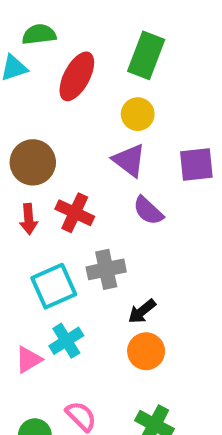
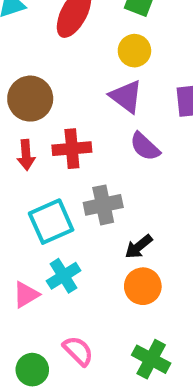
red cross: (75, 213) -> (72, 149), turned -30

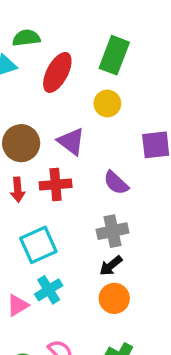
purple triangle: (126, 96) -> (71, 141), moved
gray cross: (103, 205) -> (113, 231), moved

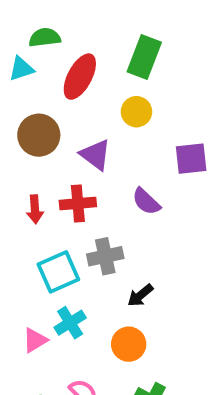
brown circle: (21, 143) -> (39, 135), moved
gray cross: (113, 231) -> (105, 256), moved
orange circle: (114, 298) -> (129, 344), moved

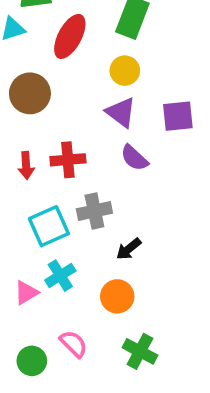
purple triangle: (95, 155) -> (121, 112), moved

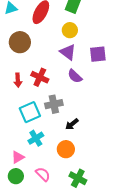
red cross: (68, 160) -> (40, 77), turned 30
pink triangle: (26, 293) -> (18, 157), moved
green circle: (32, 361) -> (16, 176), moved

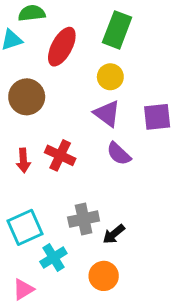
gray cross: (54, 104) -> (84, 219), moved
cyan square: (30, 112) -> (25, 227), moved

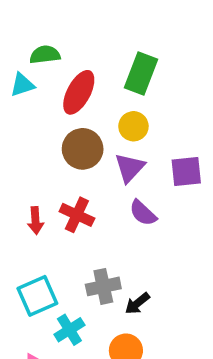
brown circle: (27, 97) -> (83, 149), moved
purple triangle: (107, 114) -> (130, 168), turned 36

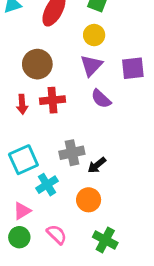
brown circle: (83, 149) -> (37, 64), moved
red cross: (77, 215) -> (53, 100), turned -30

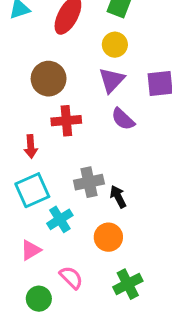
red arrow: (22, 104) -> (31, 147), moved
black arrow: (97, 165) -> (118, 197), turned 102
green circle: (19, 237) -> (39, 299), moved
green cross: (105, 240) -> (128, 284), turned 35

